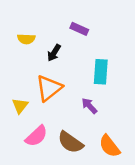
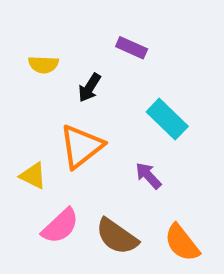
cyan rectangle: (101, 72) -> (167, 119), turned -50
yellow triangle: (20, 106) -> (33, 176), turned -42

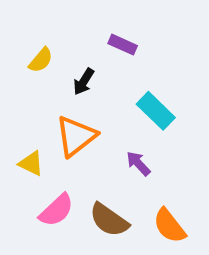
yellow semicircle: (43, 65) -> (41, 60), turned -52

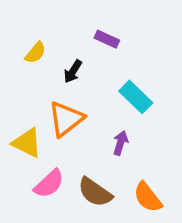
yellow triangle: (31, 163) -> (27, 143), size x1.4
purple arrow: (138, 163) -> (120, 143), turned 60

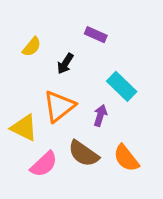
purple arrow: (120, 143) -> (100, 115), moved
brown semicircle: (95, 192) -> (84, 154), moved
orange semicircle: (148, 197) -> (126, 158), moved

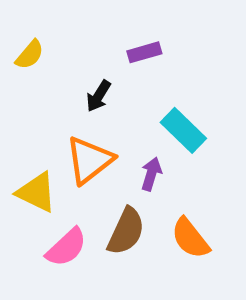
purple rectangle: (96, 35) -> (144, 52), turned -40
yellow semicircle: (32, 47) -> (30, 55), moved
brown semicircle: (84, 154) -> (126, 231), turned -100

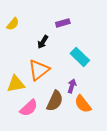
purple arrow: (151, 174) -> (72, 86), moved
yellow triangle: (37, 192) -> (16, 84), turned -36

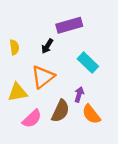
purple rectangle: (63, 23) -> (69, 25), size x1.6
yellow semicircle: (13, 24) -> (14, 47), moved, turned -48

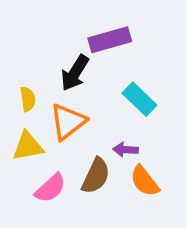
black arrow: (47, 46) -> (75, 73), size x1.5
yellow semicircle: (14, 47) -> (28, 99), moved
purple arrow: (79, 94) -> (125, 150), turned -104

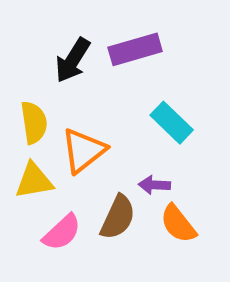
black arrow: (75, 73) -> (73, 60), moved
yellow semicircle: (28, 99) -> (34, 123), size x1.4

